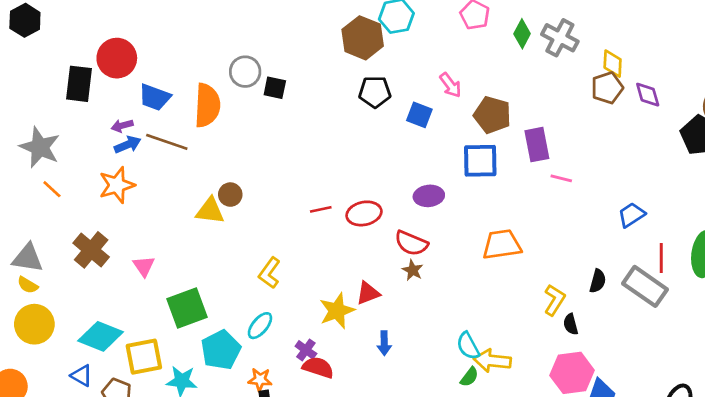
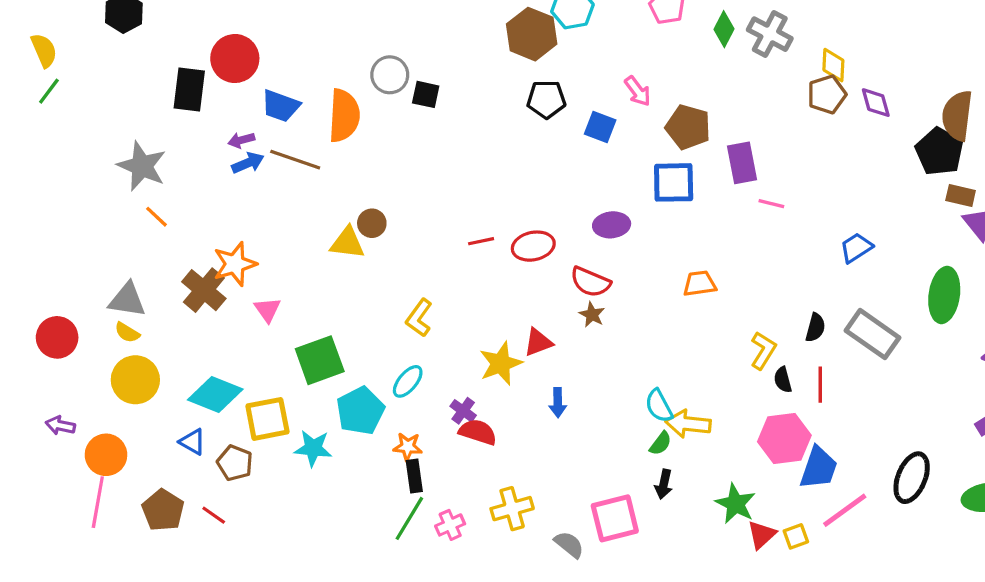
orange star: (117, 185) -> (235, 264), moved
orange trapezoid: (502, 245) -> (700, 284), size x0.7
red line: (661, 258) -> (820, 385), moved

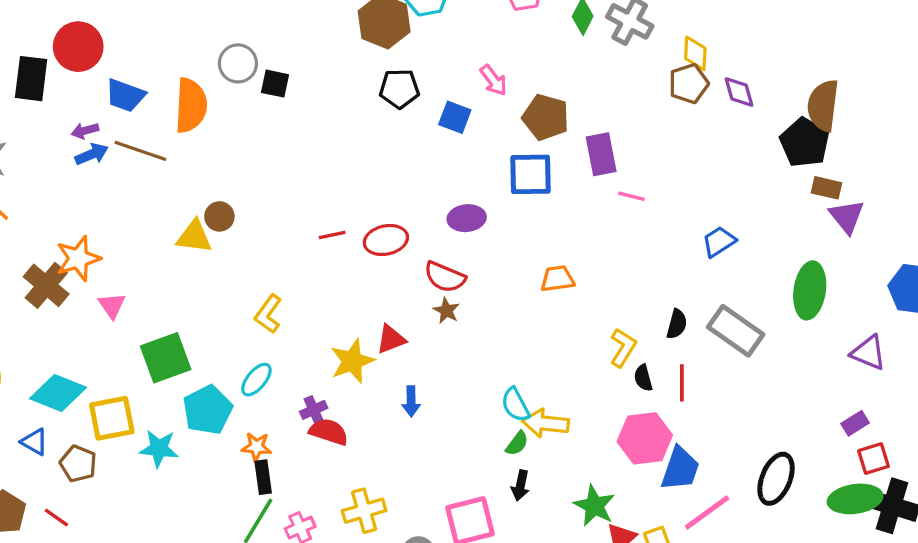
purple cross: (463, 411) -> (314, 410), turned 30

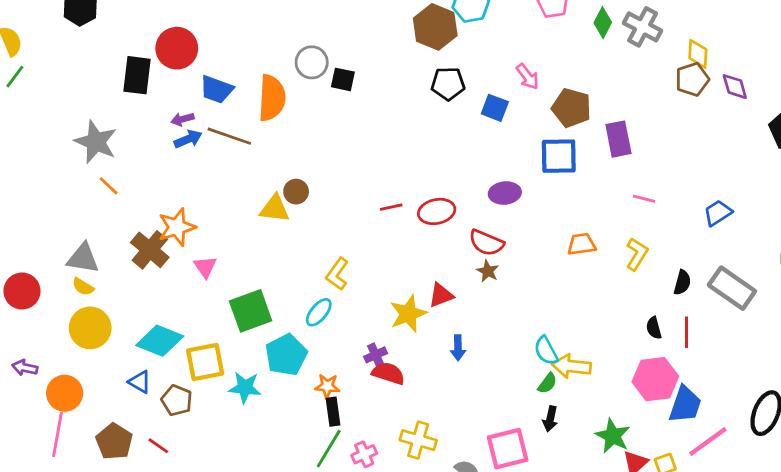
pink line: (631, 196) -> (644, 199), moved
yellow L-shape: (623, 348) -> (637, 254), moved
cyan ellipse: (256, 380) -> (319, 312), moved
yellow cross: (364, 511) -> (418, 440), turned 32

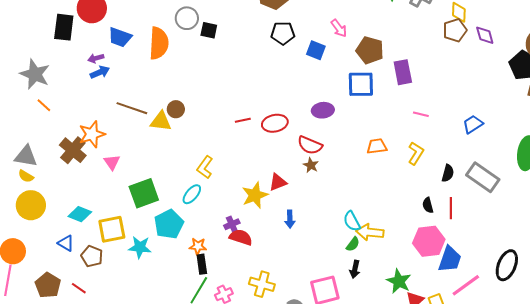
brown line: (229, 136) -> (132, 108), moved
cyan diamond: (160, 341) -> (80, 214), size x0.7

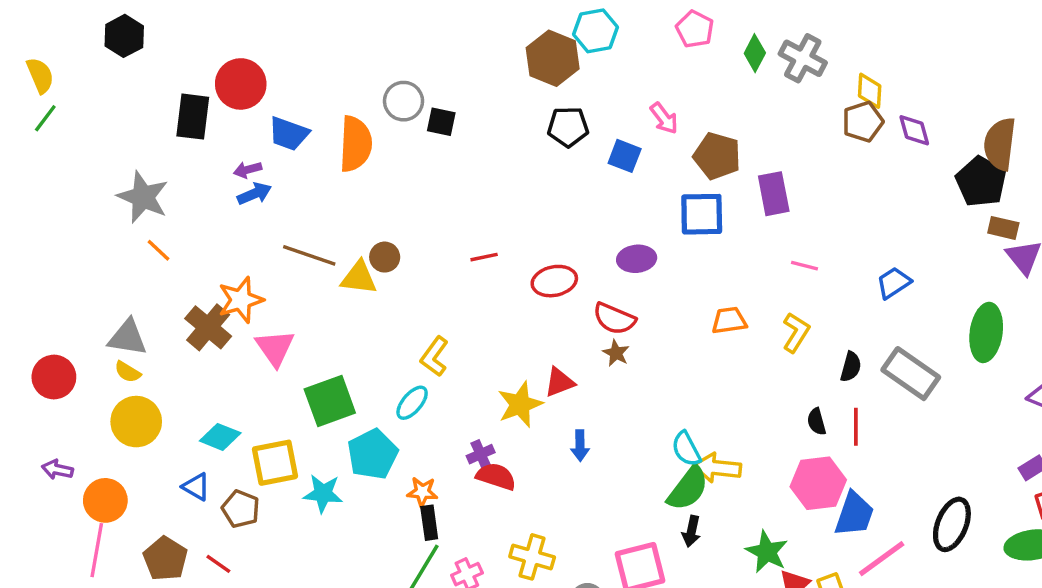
red line: (243, 120) -> (484, 257), moved
pink triangle: (112, 162) -> (275, 348), size x1.4
green semicircle: (353, 244) -> (688, 488), size x1.8

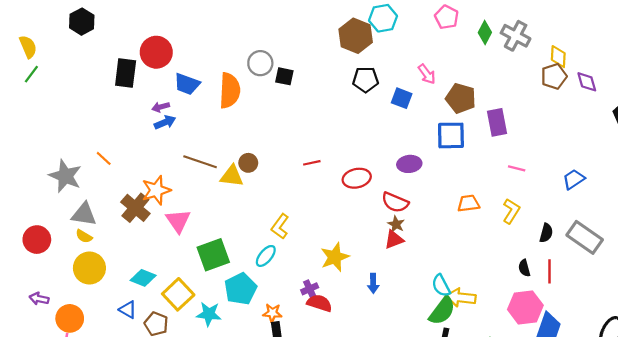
gray star: (143, 197) -> (65, 176), moved
red triangle: (559, 382) -> (394, 240), moved
yellow square: (275, 463) -> (178, 294), turned -32

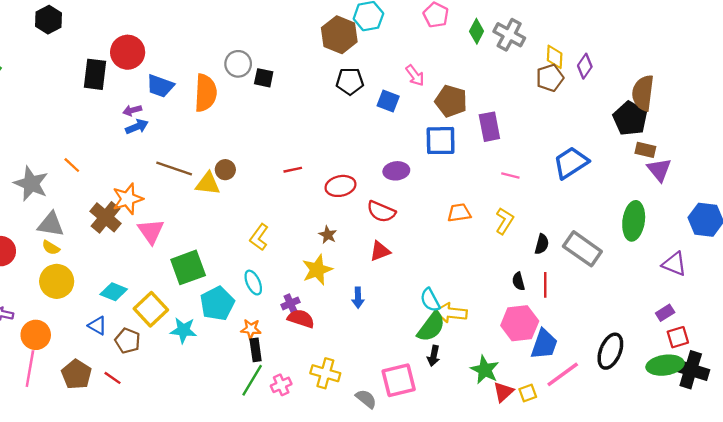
purple diamond: (587, 82) -> (585, 66), moved, turned 50
blue trapezoid: (574, 179) -> (571, 163), moved, size x1.5
brown star: (396, 224) -> (328, 235), moved
cyan ellipse: (266, 256) -> (253, 283), moved, turned -65

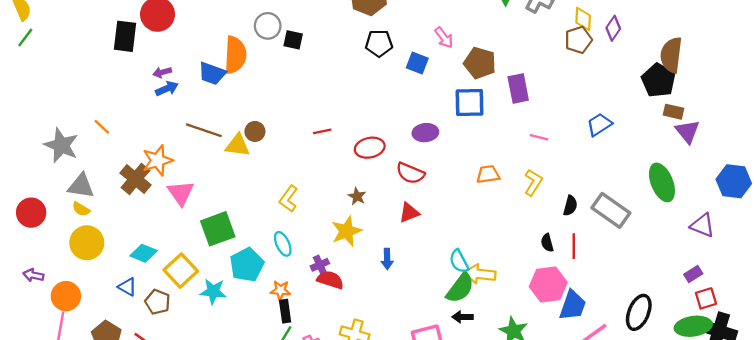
blue trapezoid: (160, 86) -> (212, 73), moved
blue trapezoid: (571, 163) -> (599, 124), size x0.7
green ellipse: (634, 221) -> (662, 182), turned -30
black arrow: (434, 356) -> (462, 317), turned 78

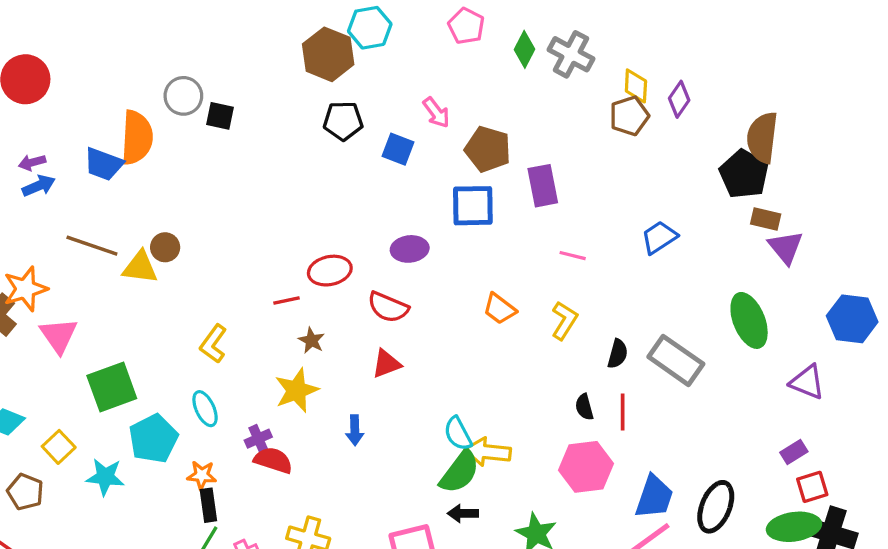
red line: (322, 131) -> (287, 301), moved
orange trapezoid: (488, 174) -> (499, 309), turned -135
yellow square: (181, 271) -> (59, 447), size x0.7
blue trapezoid: (573, 305) -> (654, 497), moved

